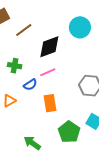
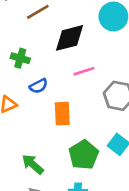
pink line: (48, 72) -> (84, 71), moved

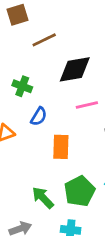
blue semicircle: (39, 86) -> (39, 116), turned -36
green arrow: (33, 164) -> (43, 198), moved

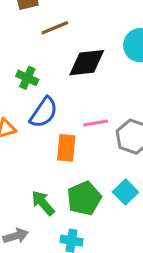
pink line: (87, 105) -> (96, 123), moved
blue semicircle: (39, 116) -> (44, 112), size x1.5

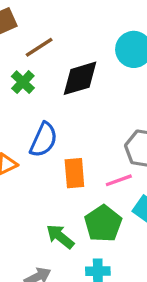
green cross: (27, 78) -> (23, 82), moved, turned 30
pink line: (96, 123) -> (119, 180), moved

